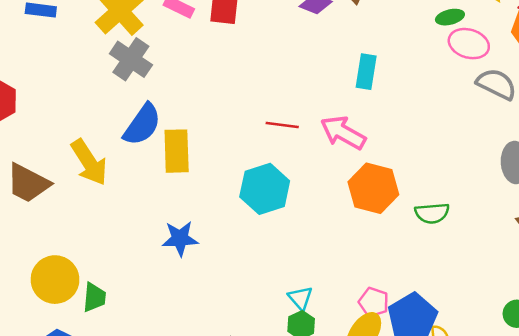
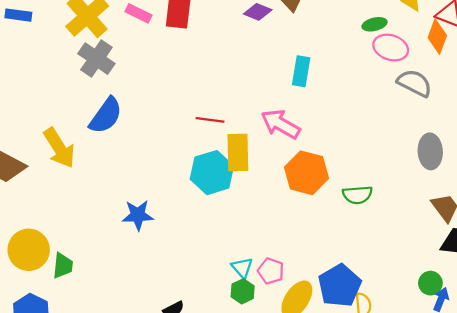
red line: (282, 125) -> (210, 120), moved
yellow rectangle: (177, 151) -> (238, 152), moved
pink pentagon: (374, 302) -> (271, 271), moved

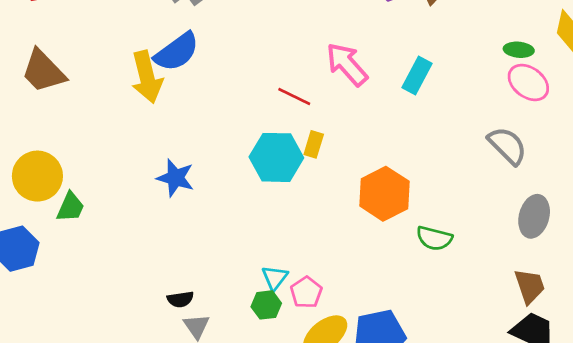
gray semicircle: (415, 83) -> (507, 146), moved
pink arrow: (281, 124) -> (347, 64), moved
yellow arrow: (59, 148) -> (147, 77), moved
yellow rectangle: (238, 152) -> (314, 144), size x0.6

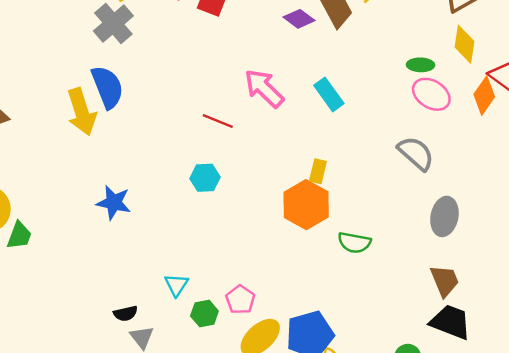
blue semicircle: (177, 52) -> (107, 87), turned -72
cyan rectangle: (417, 75) -> (329, 94), turned -60
yellow rectangle: (314, 144) -> (318, 171), moved
cyan hexagon: (276, 157) -> (205, 178), size x0.6
cyan triangle: (275, 278) -> (176, 285), moved

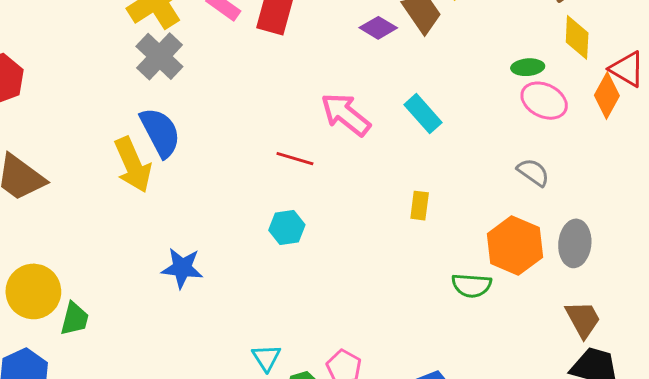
gray semicircle: (416, 153) -> (533, 172), size x0.7
orange hexagon: (306, 205) -> (515, 246), moved

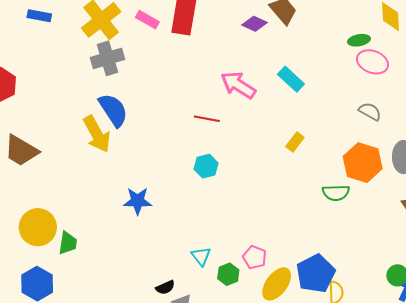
gray cross: (159, 56) -> (107, 58), turned 36
yellow rectangle: (420, 206) -> (295, 142), turned 36

